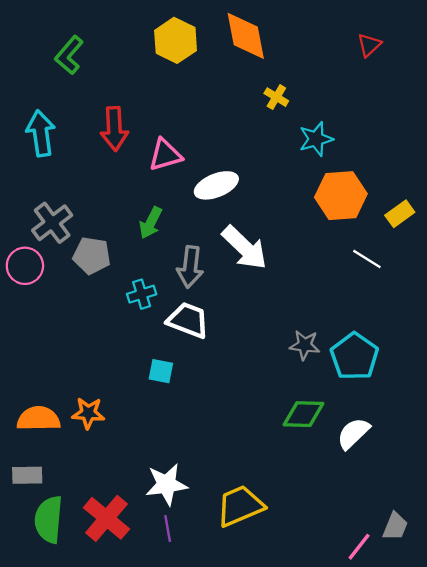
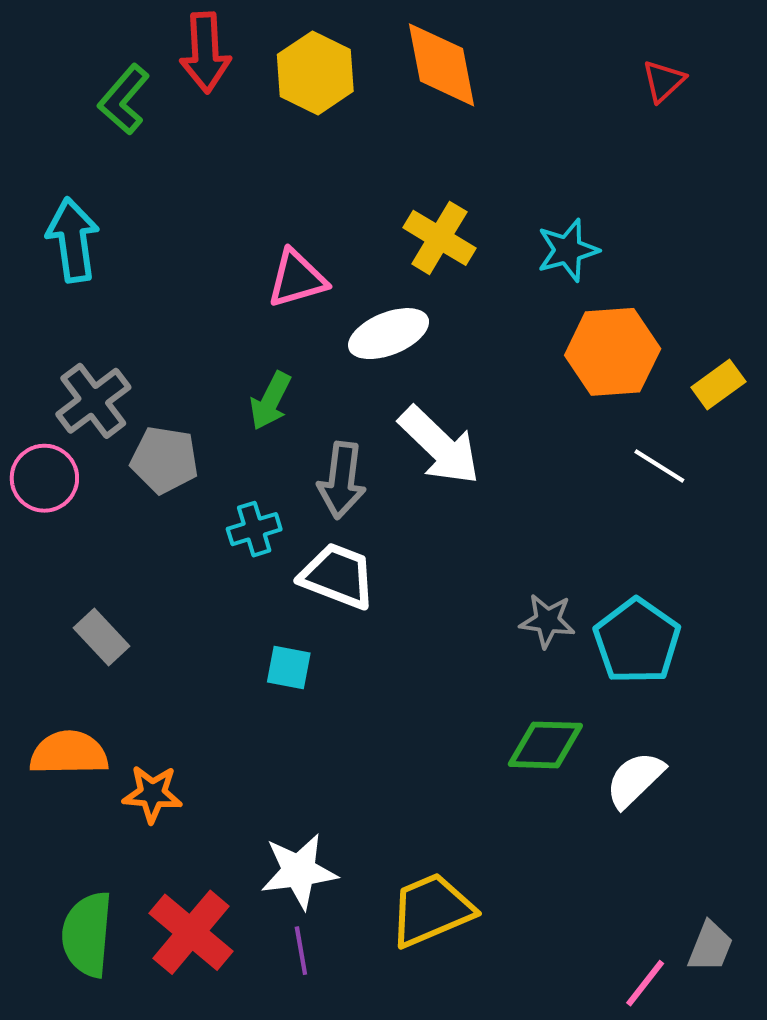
yellow cross: (276, 97) -> (439, 238), moved, size x1.6
red arrow: (114, 129) -> (205, 53), moved
orange star: (88, 413) -> (152, 794), moved
gray rectangle: (27, 475) -> (101, 637), moved, turned 48

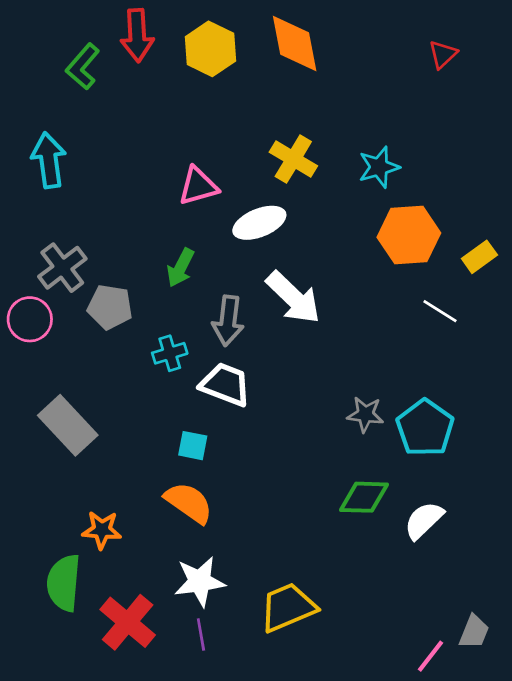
gray rectangle: (101, 637) -> (68, 425), size x1.6
orange semicircle: (69, 753) -> (189, 503), moved, turned 36
green semicircle: (87, 934) -> (64, 583), moved

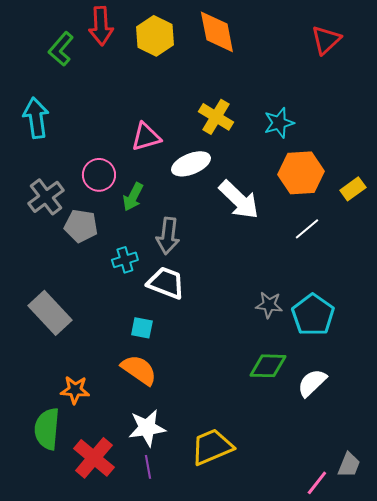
red triangle: (443, 54) -> (326, 40), size x1.4
white arrow: (293, 298) -> (239, 200), moved
white line: (440, 311) -> (307, 229), moved, turned -72
pink circle: (30, 319) -> (99, 175), moved

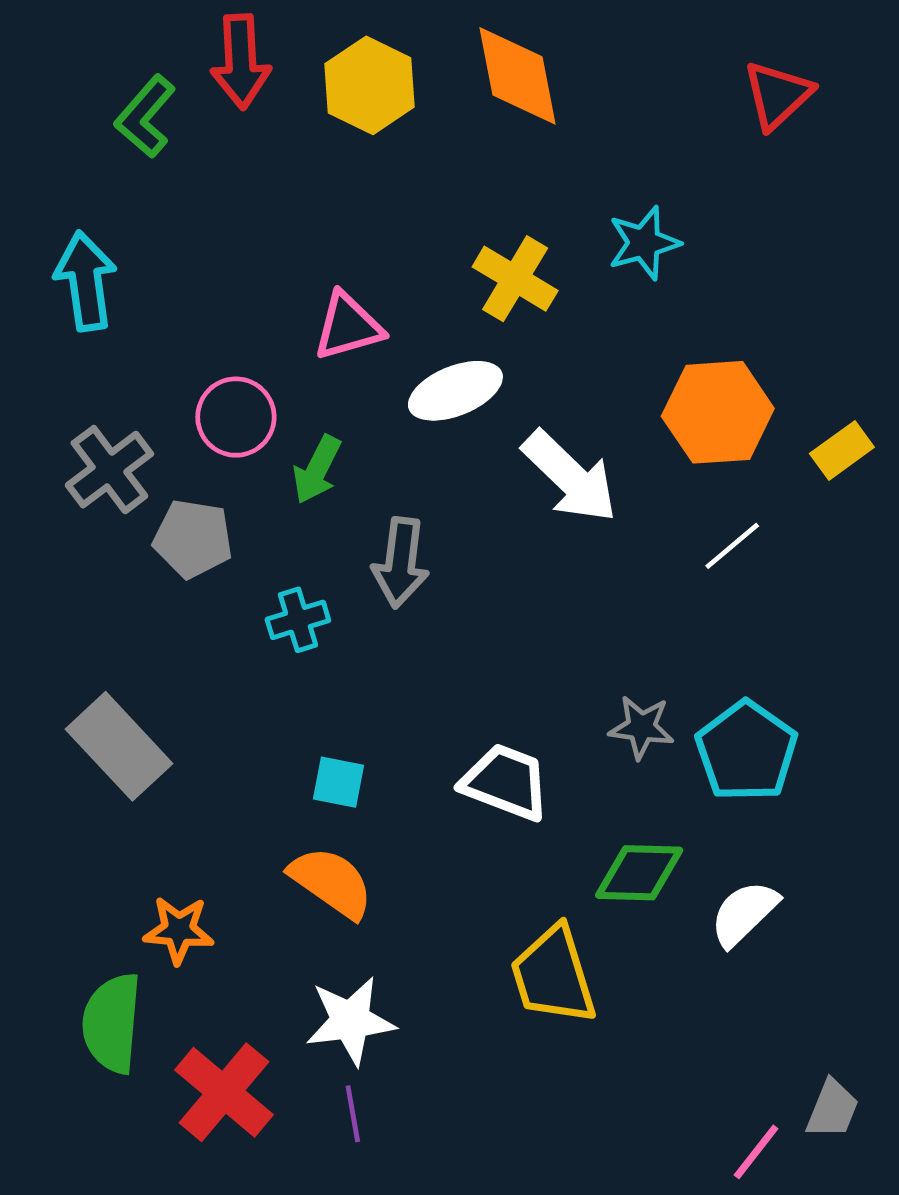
cyan star: (279, 123) -> (644, 243), moved
white trapezoid: (166, 283) -> (506, 782), moved
yellow trapezoid: (212, 447) -> (553, 975), moved, turned -84

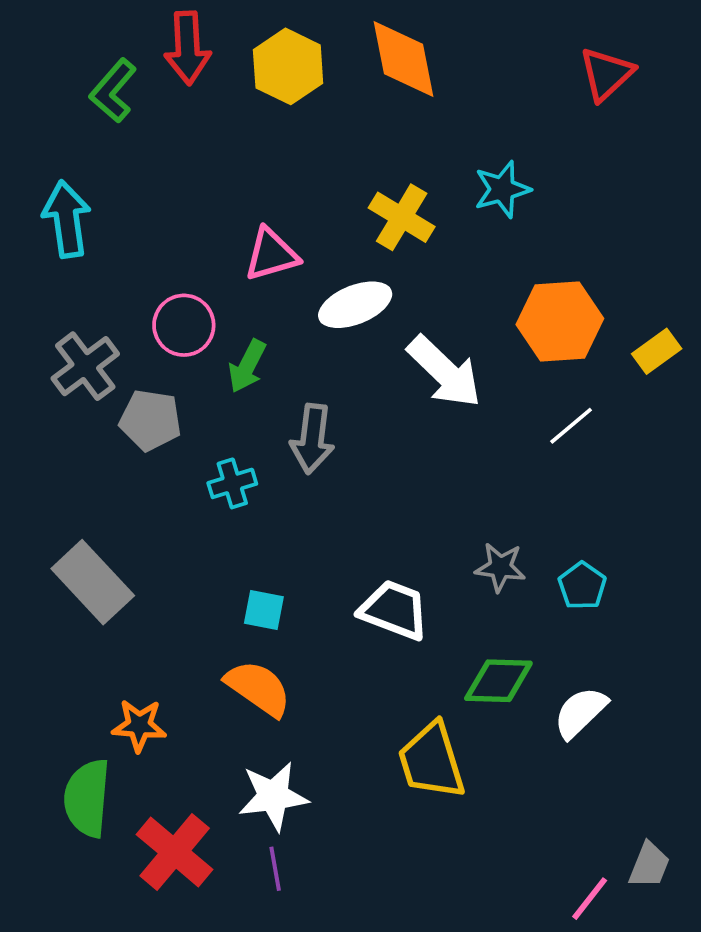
cyan pentagon: (746, 751) -> (582, 586), size x0.6

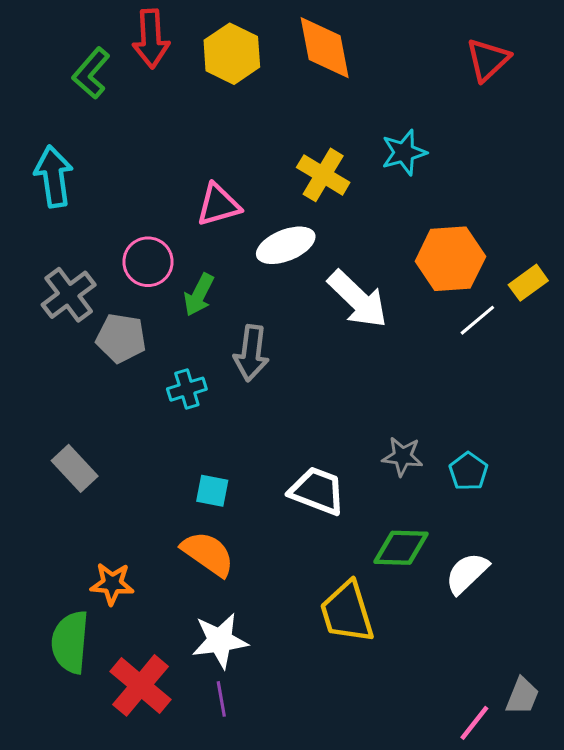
white line: (571, 426) -> (477, 320), moved
gray rectangle: (93, 582) -> (75, 468), size x0.7

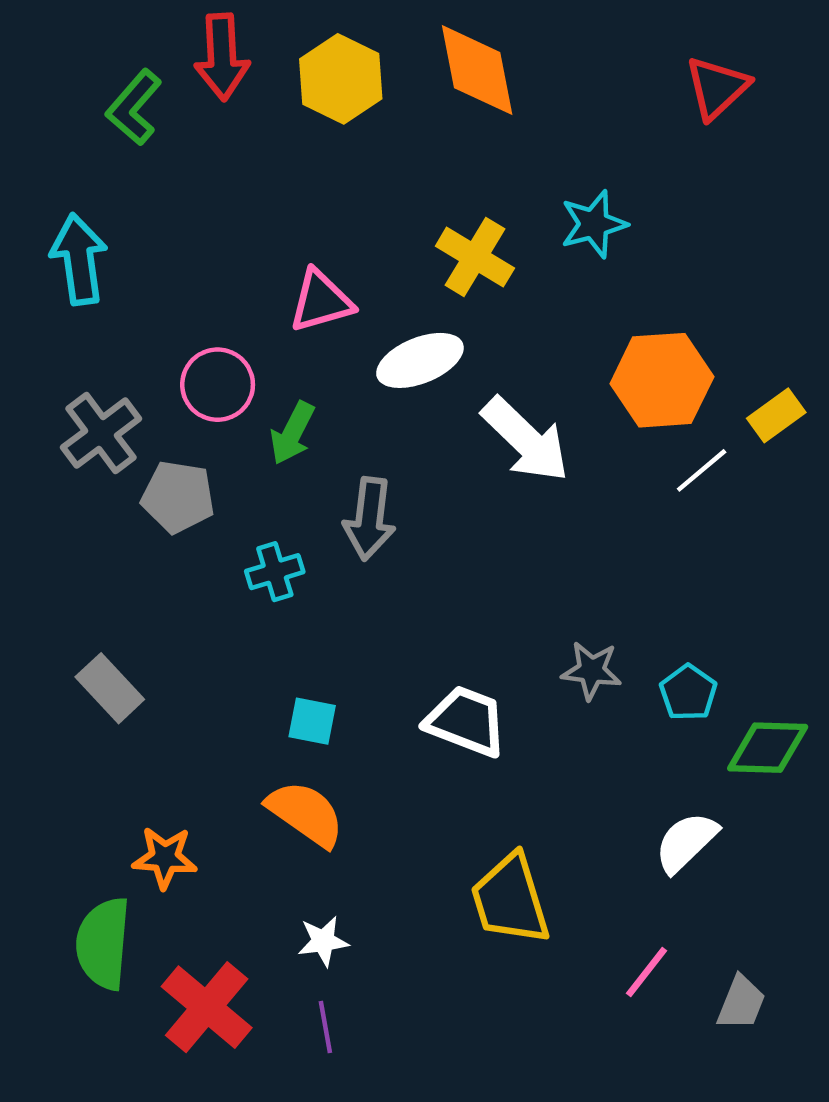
green diamond: (401, 548) -> (768, 748), moved
white star: (220, 641) -> (323, 941), size x0.6
gray trapezoid: (522, 696) -> (741, 1003), moved
pink line: (474, 723) -> (647, 972), moved

